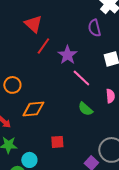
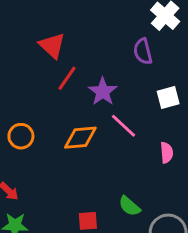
orange diamond: (33, 109) -> (80, 138), moved
green semicircle: (85, 109) -> (129, 206), moved

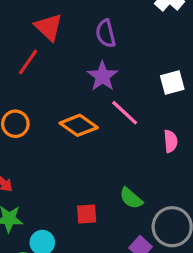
purple semicircle: (143, 51) -> (106, 33), moved
red line: (67, 78) -> (28, 62), moved
orange diamond: (80, 138) -> (79, 125), turned 40

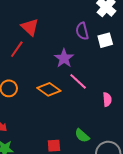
purple semicircle: (106, 33) -> (82, 31), moved
white square: (172, 83) -> (105, 40), moved

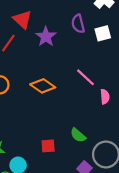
purple star: (64, 58) -> (46, 37), moved
pink line: (78, 81) -> (86, 77), moved

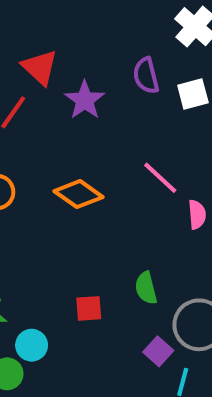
green semicircle: (78, 135) -> (146, 288), turned 35

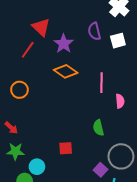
pink line: (160, 178) -> (102, 83), turned 48
orange diamond: (79, 194) -> (66, 71), moved
green semicircle: (146, 288) -> (98, 128), moved

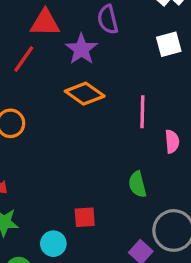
red triangle: (41, 27) -> (45, 23), turned -42
purple semicircle: (94, 31) -> (108, 19), moved
cyan circle: (37, 167) -> (53, 244), moved

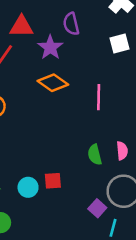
pink semicircle: (172, 141) -> (122, 151), moved
cyan circle: (53, 244) -> (28, 187), moved

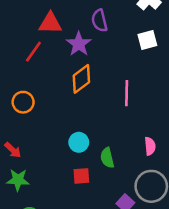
orange diamond: (53, 83) -> (81, 79), turned -72
green semicircle: (95, 155) -> (107, 158), moved
cyan circle: (28, 187) -> (79, 142), moved

